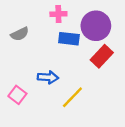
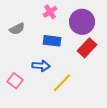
pink cross: (58, 14) -> (50, 12), turned -32
blue rectangle: (69, 39) -> (52, 41), moved

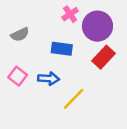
pink cross: (50, 12) -> (70, 14), moved
pink square: (15, 81) -> (18, 76), moved

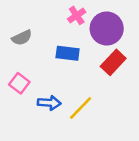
blue arrow: (49, 79) -> (49, 103), moved

